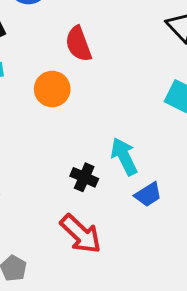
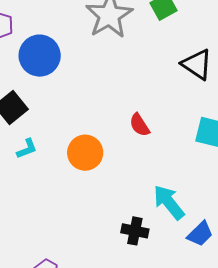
red semicircle: (78, 44) -> (140, 125), moved, size x0.7

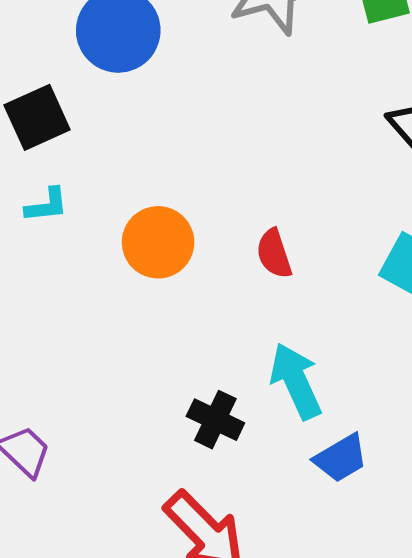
red semicircle: (140, 125) -> (274, 254), moved

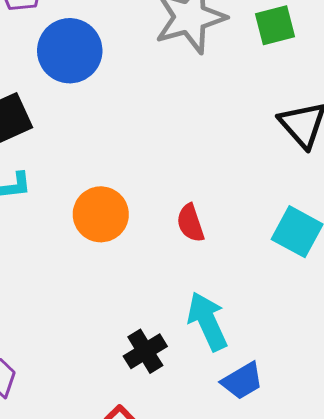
black cross: (215, 420) -> (145, 351), turned 33

